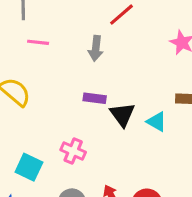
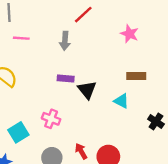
cyan triangle: (157, 122) -> (121, 101), moved
cyan square: (29, 167) -> (18, 132), turned 36

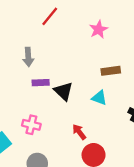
pink star: (129, 34) -> (99, 29), turned 30
gray arrow: (65, 41) -> (28, 57), moved
red arrow: (81, 151) -> (79, 132), moved

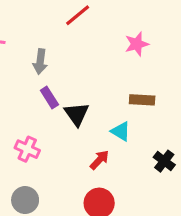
purple rectangle: (41, 83) -> (49, 98), turned 49
red arrow: (79, 132) -> (99, 160), moved, turned 70

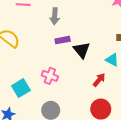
purple rectangle: (49, 98) -> (63, 40), turned -64

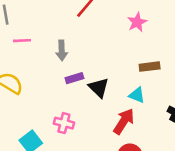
red arrow: (99, 80) -> (124, 121), size x1.5

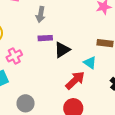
black triangle: (99, 88) -> (62, 50), turned 30
pink cross: (64, 123) -> (14, 56), moved, turned 35

